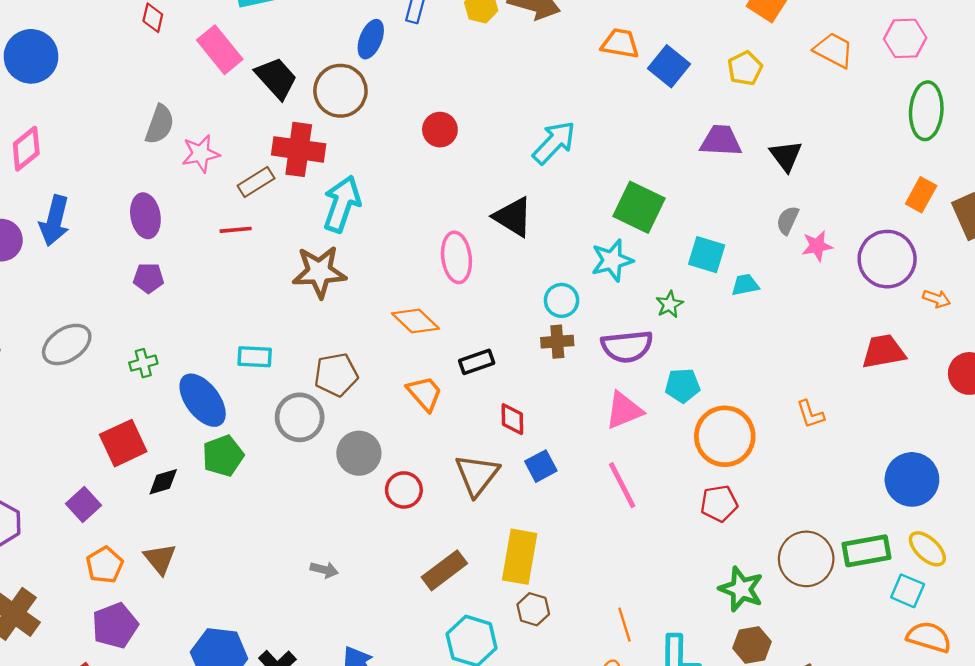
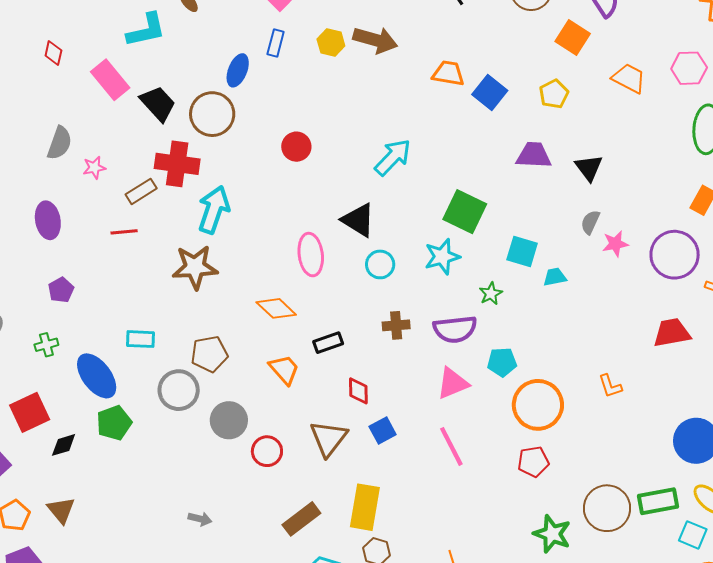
pink star: (201, 154) -> (94, 168), size x0.7
purple pentagon: (149, 278) -> (61, 290), moved, turned -30
cyan circle: (562, 300) -> (380, 264), moved

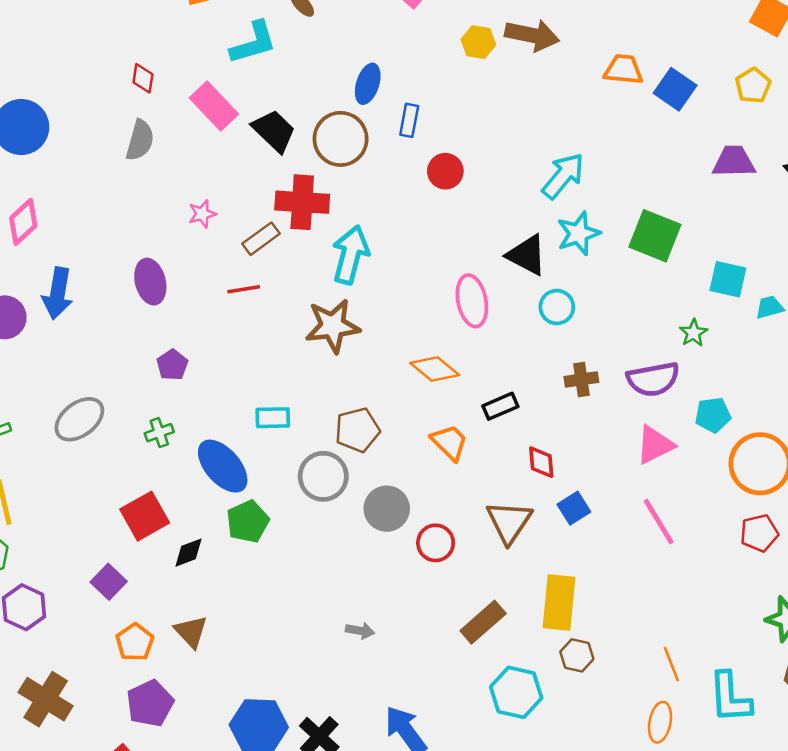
blue rectangle: (276, 43) -> (409, 120), moved
gray semicircle: (60, 143) -> (140, 140), moved
cyan star: (442, 257) -> (578, 233), moved

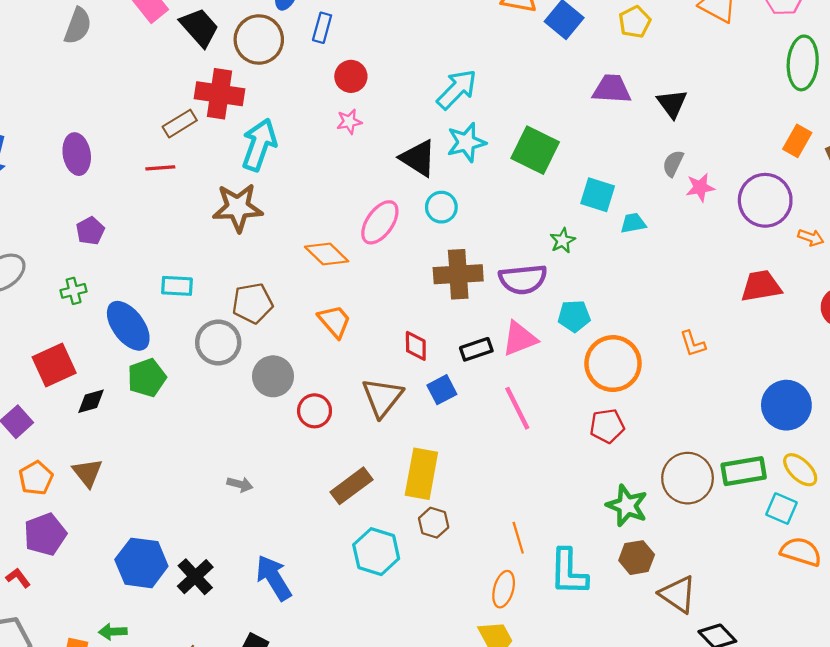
pink star: (202, 214) -> (349, 122), moved
pink ellipse: (472, 301) -> (380, 222), moved, turned 42
brown cross: (581, 379) -> (458, 274), size x1.6
black rectangle: (500, 406) -> (476, 349), moved

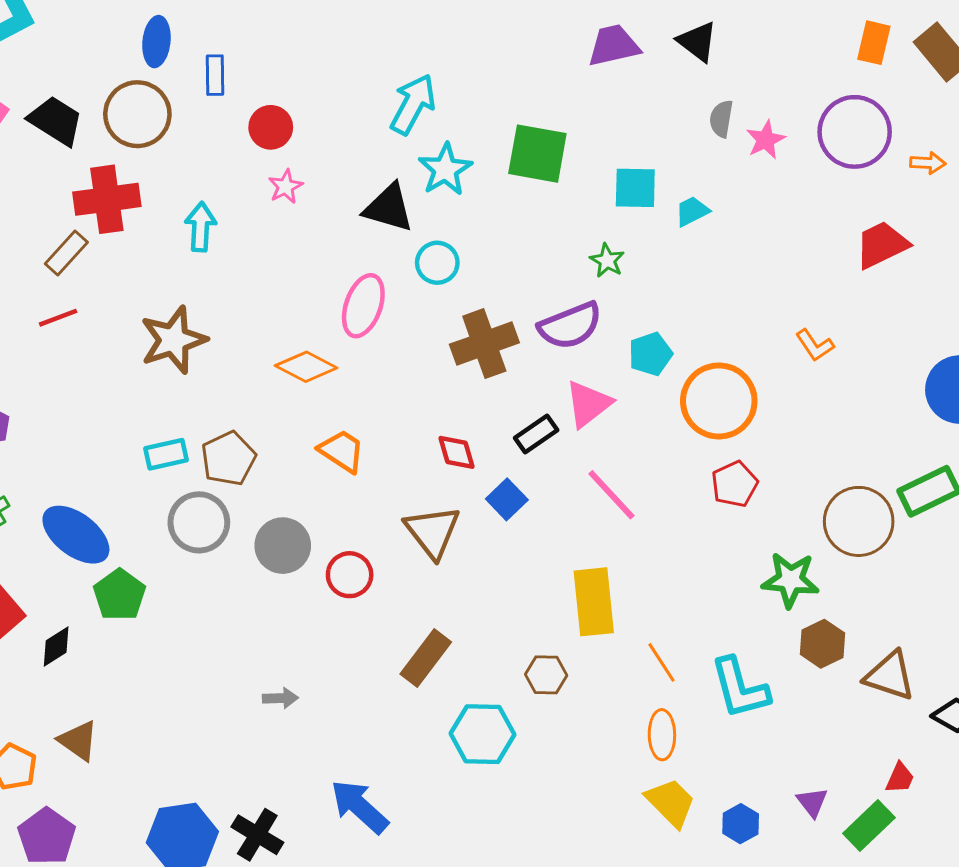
cyan arrow: (259, 145) -> (201, 227), moved, size x0.7
cyan rectangle: (177, 286) -> (166, 454), moved
yellow rectangle: (421, 474) -> (594, 602), moved

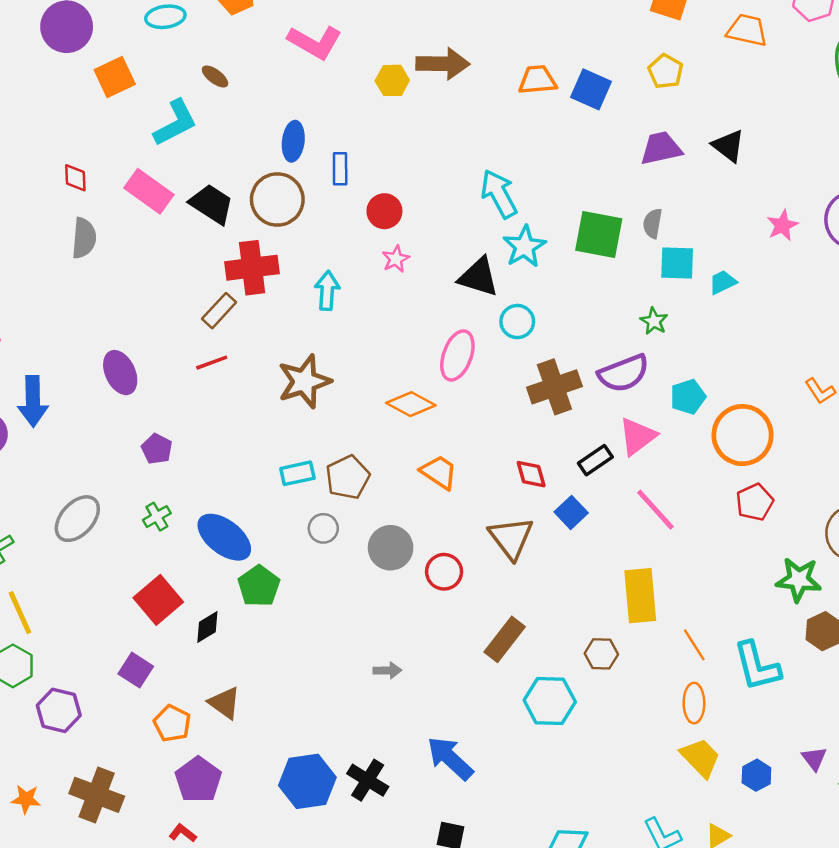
cyan arrow: (413, 104) -> (499, 194), turned -57
gray semicircle: (721, 119) -> (653, 223), moved
gray circle: (199, 522) -> (323, 528), size x0.6

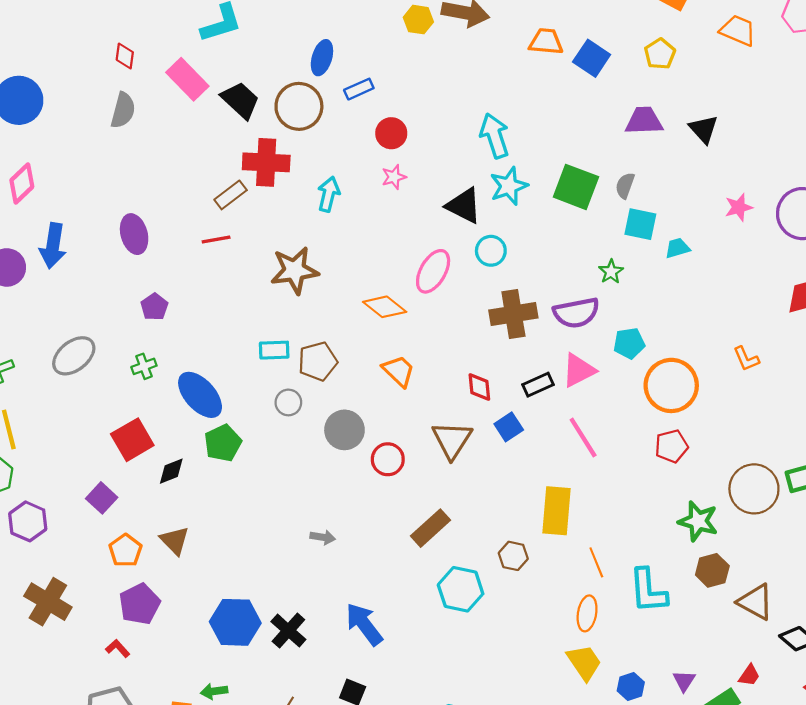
blue rectangle: (340, 169) -> (359, 89), turned 56

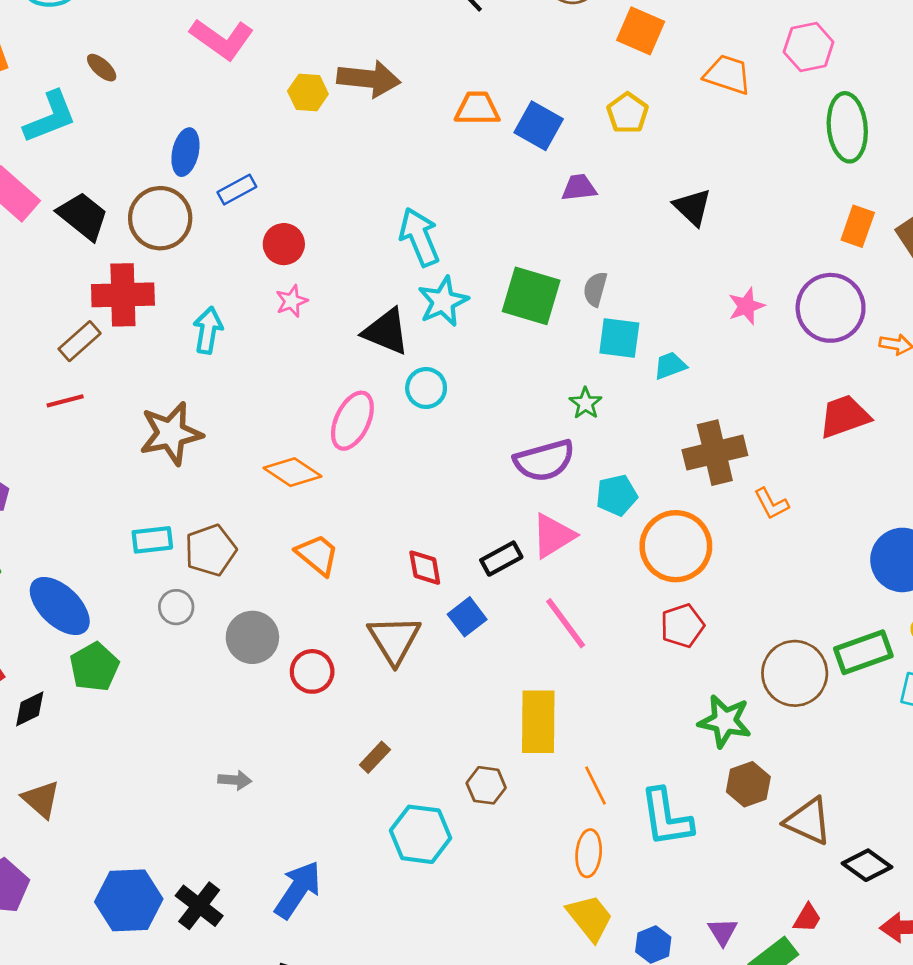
purple trapezoid: (644, 121) -> (579, 188), moved, size x0.7
brown cross: (513, 314) -> (715, 453), moved
brown rectangle: (431, 528) -> (375, 757), size x0.6
blue arrow: (364, 624) -> (298, 890), turned 75

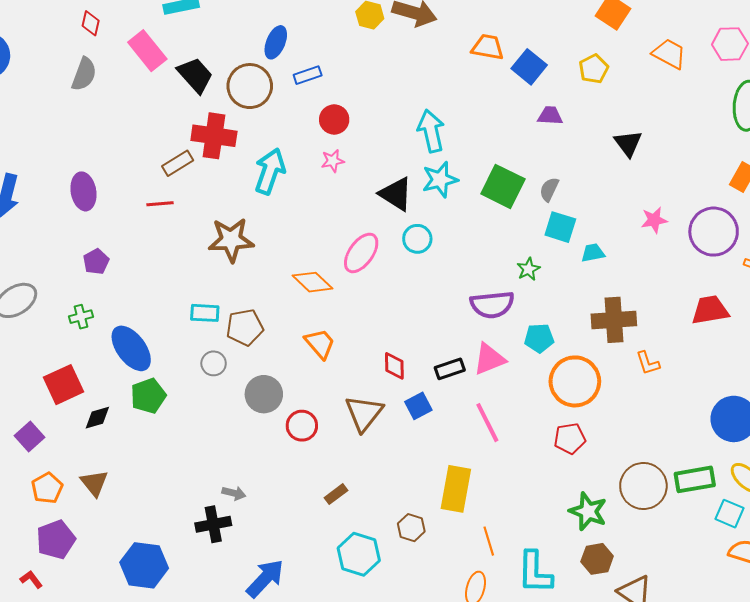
cyan arrow: (208, 330) -> (270, 171), size x1.4
black cross: (199, 906) -> (213, 524), moved, turned 32

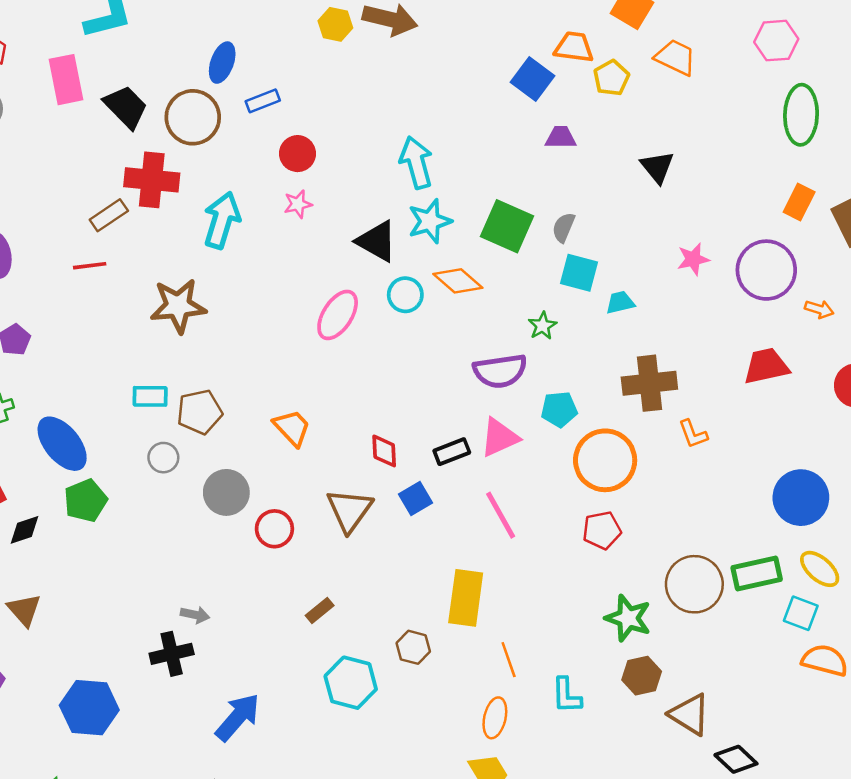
orange trapezoid: (488, 47) -> (574, 47), moved
pink rectangle: (147, 51) -> (66, 80), turned 30
orange trapezoid: (669, 54) -> (675, 57), moved
orange diamond: (312, 282) -> (458, 281), moved
cyan L-shape: (535, 572) -> (567, 695), size x0.7

